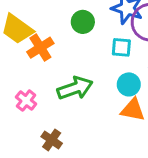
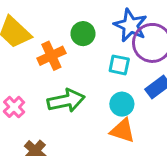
orange cross: (40, 48) -> (51, 56), moved

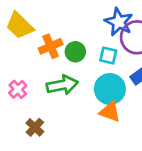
green circle: (83, 34) -> (75, 52), moved
cyan circle: (122, 104) -> (110, 89), size x1.5

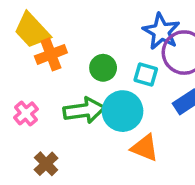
orange cross: (51, 46) -> (51, 54), moved
cyan circle: (110, 89) -> (123, 111), moved

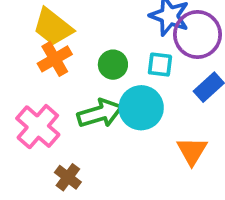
yellow trapezoid: (32, 30) -> (53, 27), moved
pink cross: (26, 113) -> (38, 127), size x1.6
orange triangle: (145, 148) -> (192, 151), moved, turned 48

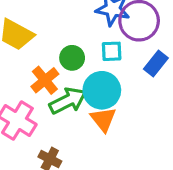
orange cross: (55, 59) -> (45, 80), moved
orange triangle: (192, 151) -> (103, 119), moved

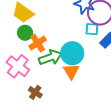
cyan square: (112, 51) -> (92, 29), moved
green circle: (72, 58) -> (25, 33), moved

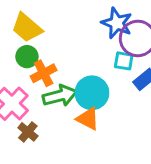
orange triangle: (71, 71) -> (88, 119), turned -36
brown cross: (35, 92) -> (28, 132), moved

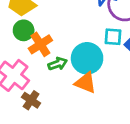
cyan square: (124, 61) -> (113, 37), moved
green arrow: (60, 96) -> (58, 64), size x0.6

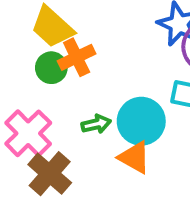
orange cross: (40, 44) -> (77, 57), moved
brown cross: (31, 100) -> (50, 174), size x1.5

